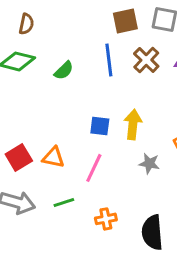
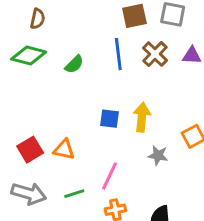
pink line: (94, 168) -> (109, 176), moved

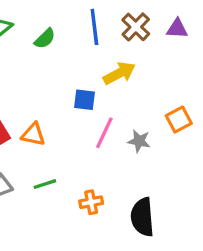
yellow arrow: (142, 117) -> (119, 73), moved, turned 56
pink line: (109, 176) -> (104, 133), moved

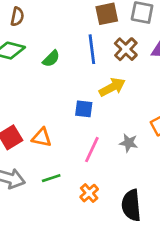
pink line: (104, 133) -> (92, 150), moved
orange cross: (91, 202) -> (89, 193), turned -30

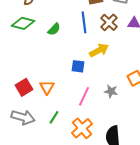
orange triangle: (42, 137) -> (47, 87), turned 49
green line: (51, 178) -> (54, 117), turned -40
orange cross: (89, 193) -> (82, 128), size x1.5

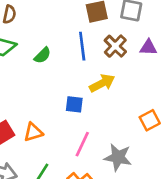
orange triangle: (47, 87) -> (33, 132), turned 42
gray star: (111, 91) -> (118, 157), moved, size x1.5

